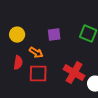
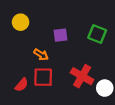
yellow circle: (17, 35) -> (21, 22), moved
red semicircle: (18, 63) -> (22, 85), moved, turned 32

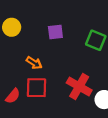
purple square: (60, 35) -> (55, 32), moved

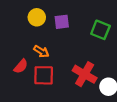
yellow circle: (12, 27) -> (37, 17), moved
red semicircle: (13, 96) -> (21, 66), moved

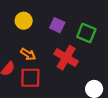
purple square: (62, 22) -> (57, 25), moved, turned 32
red cross: (85, 74) -> (66, 58), moved

